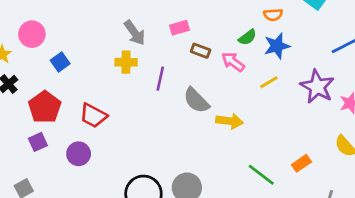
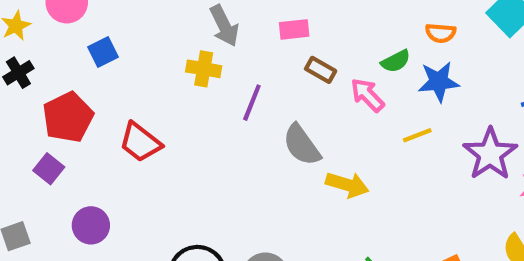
purple square: (38, 142) -> (49, 169), turned -36
purple circle: (79, 154) -> (91, 225), moved

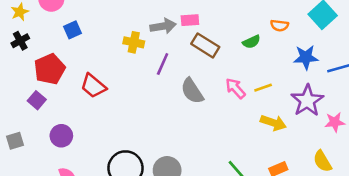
gray arrow: (224, 26) -> (163, 26), moved, turned -75
brown rectangle: (321, 70) -> (205, 45), size x1.5
blue star: (439, 82) -> (306, 57), moved
pink arrow: (367, 95) -> (236, 88), moved
yellow arrow: (347, 185) -> (273, 123), moved

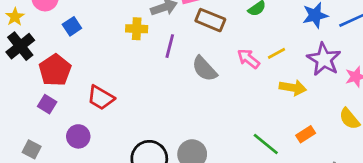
black cross: (20, 41) -> (20, 46), size x1.5
red trapezoid: (93, 86) -> (101, 98), moved
gray square: (15, 141) -> (32, 149), turned -36

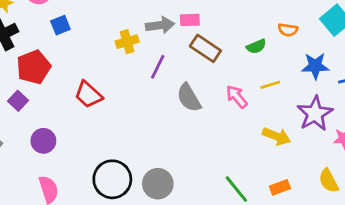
yellow cross: (137, 29) -> (127, 42), turned -30
yellow line: (276, 53) -> (270, 85), moved
red trapezoid: (101, 98) -> (88, 95), moved

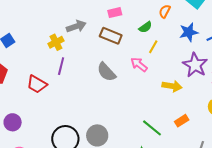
pink rectangle: (190, 20) -> (115, 13), moved
orange semicircle: (288, 30) -> (165, 11), turned 120
purple line: (158, 67) -> (61, 66), moved
yellow line: (270, 85) -> (153, 47), moved, turned -32

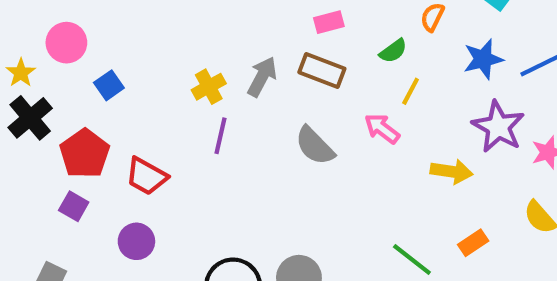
gray arrow: (76, 26) -> (262, 77), moved, turned -42
red trapezoid: (37, 84) -> (146, 176), moved
purple circle: (13, 122) -> (136, 241), moved

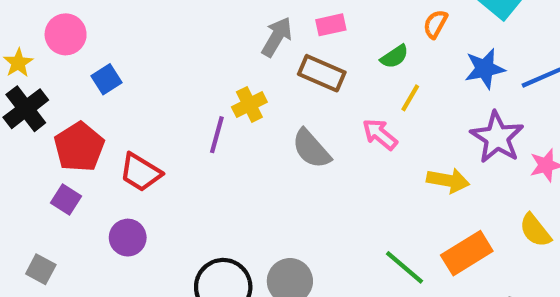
gray arrow: (262, 77) -> (277, 37), moved
yellow cross: (209, 87) -> (249, 105), moved
orange rectangle: (473, 243) -> (467, 253), size x1.6

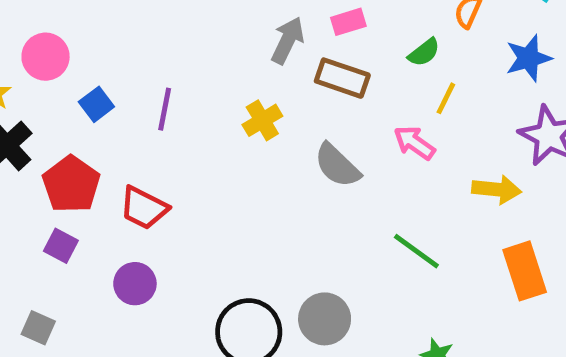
purple line: (217, 135) -> (165, 109), moved
orange rectangle: (467, 253) -> (525, 271), turned -72
green line: (405, 267) -> (416, 251), moved

